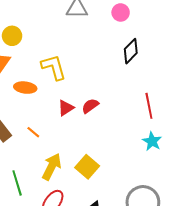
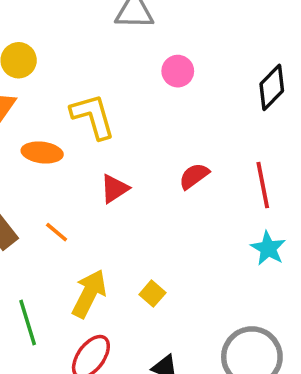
pink circle: (121, 12) -> (178, 71), moved
black diamond: (131, 51) -> (272, 87), moved
red semicircle: (90, 106) -> (194, 176), moved
yellow square: (87, 167) -> (152, 294), size x0.6

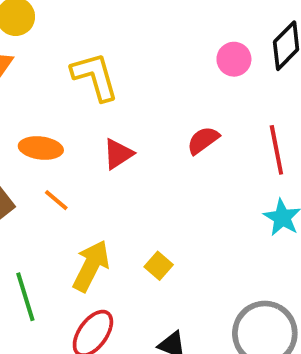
pink circle: (178, 71) -> (234, 59), moved
orange ellipse: (42, 152) -> (41, 148), moved

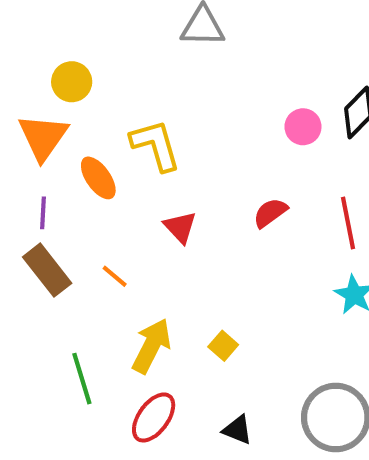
orange ellipse: (41, 148) -> (98, 178), moved, turned 48
red triangle: (118, 154) -> (180, 227), turned -40

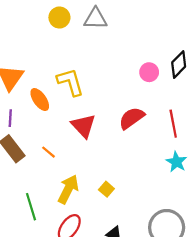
yellow circle: (72, 82) -> (59, 17), moved
red semicircle: (270, 213) -> (132, 118), size x1.4
red triangle: (180, 227) -> (83, 126), size x1.4

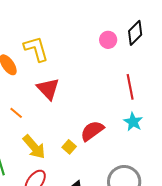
red semicircle: (132, 118) -> (92, 131), moved
yellow arrow: (68, 189) -> (34, 147), turned 112

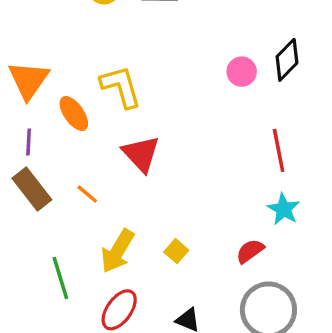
red semicircle: (92, 131) -> (250, 251), moved, size x0.7
yellow arrow: (34, 147) -> (117, 251), turned 72

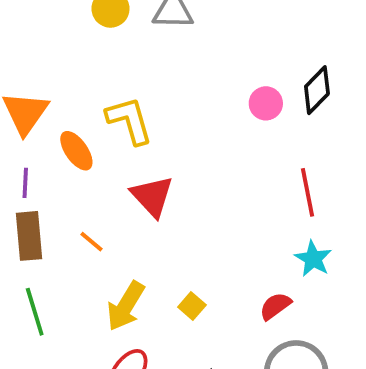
brown rectangle: (32, 189) -> (29, 236), turned 33
green line: (60, 278) -> (35, 312), moved

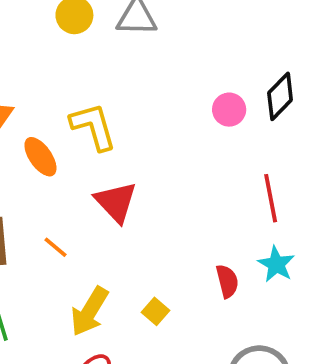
red semicircle: (275, 306) -> (227, 281), moved, turned 112

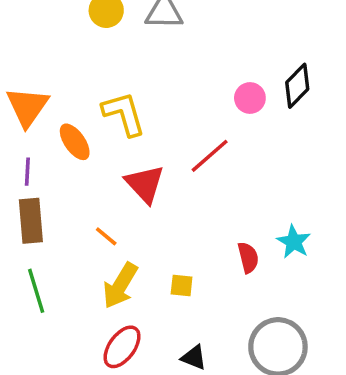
red line: (271, 198) -> (210, 156), moved, turned 60
orange line: (56, 247) -> (106, 236), moved
yellow square: (156, 311) -> (182, 286), turned -35

